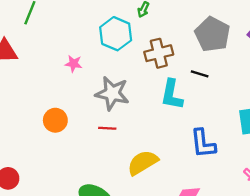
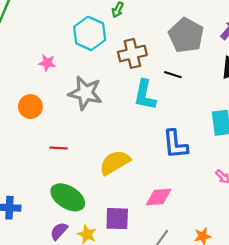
orange circle: (55, 120) -> (30, 107), moved
red line: (107, 128) -> (59, 148), moved

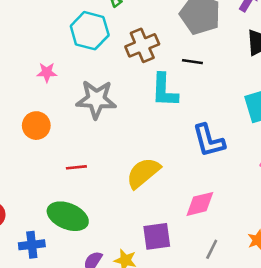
green ellipse: (68, 197) -> (68, 216), moved

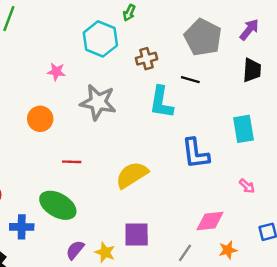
brown cross: (142, 45) -> (146, 59), size x0.7
pink diamond: (200, 204) -> (210, 221), moved

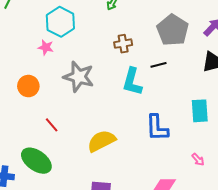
cyan hexagon: (100, 39) -> (60, 22), moved
black line: (190, 80) -> (159, 65), turned -35
red line: (72, 162) -> (52, 125), turned 42

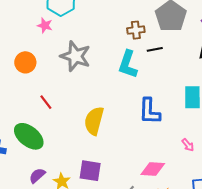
brown cross: (123, 44) -> (136, 30), moved
yellow semicircle: (101, 141) -> (94, 121), turned -52

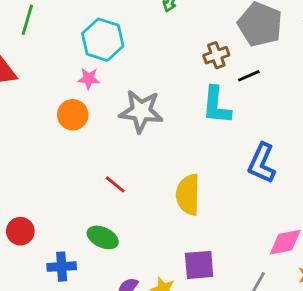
orange circle: (25, 62) -> (73, 115), moved
blue L-shape: (150, 111) -> (262, 163), turned 36
green ellipse: (29, 136) -> (103, 237), size x0.7

